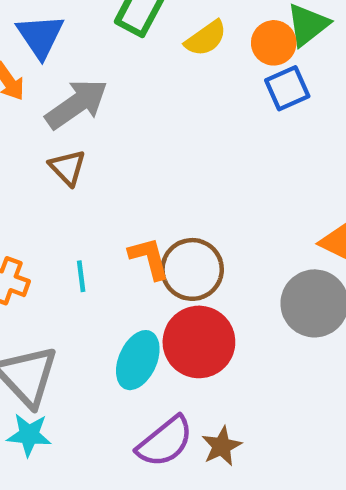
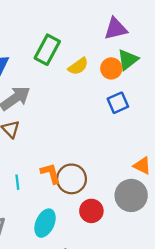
blue square: (287, 88) -> (118, 103), moved
red circle: (199, 342) -> (91, 211), moved, size x0.7

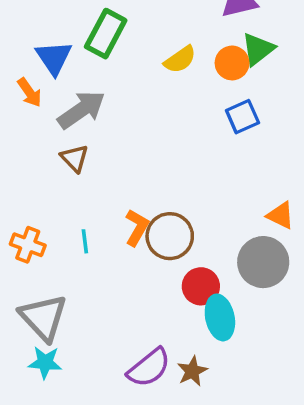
green rectangle: (47, 50) -> (106, 34), moved
orange L-shape: (51, 173) -> (137, 227), turned 45
cyan ellipse: (45, 223) -> (220, 317), moved, turned -36

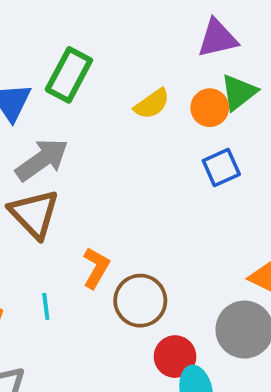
brown triangle: (75, 158) -> (34, 214), size x1.6
orange L-shape: (137, 227) -> (96, 268), moved

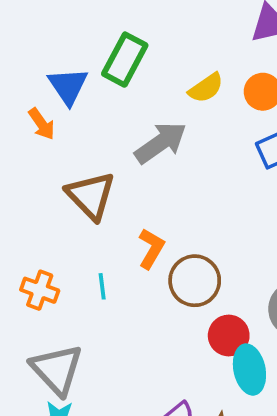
gray arrow: (42, 160) -> (161, 143), moved

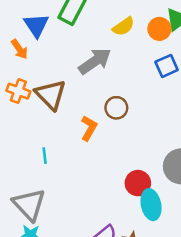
brown circle: (195, 281) -> (116, 108), moved, size x0.7
cyan line: (102, 286) -> (45, 156), moved
orange cross: (40, 290) -> (18, 91), moved

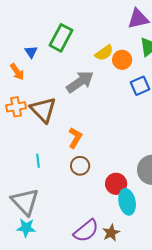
blue triangle: (36, 25) -> (31, 52), size x0.6
orange circle: (159, 29) -> (122, 60), moved
orange cross: (18, 91) -> (16, 107), turned -30
brown circle: (116, 108) -> (80, 166), moved

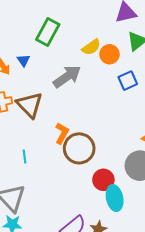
blue triangle: (31, 52) -> (23, 60), moved
brown circle: (80, 166) -> (79, 148), moved, size x1.6

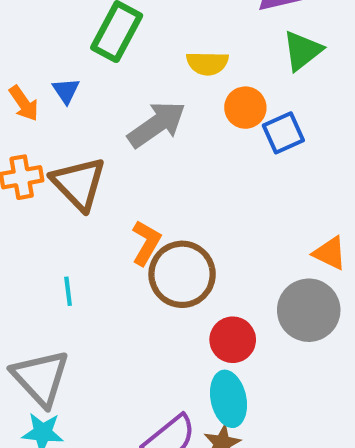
yellow semicircle: (91, 47) -> (207, 63), turned 36
orange circle: (110, 54) -> (245, 108), moved
cyan ellipse: (115, 198) -> (228, 399), moved

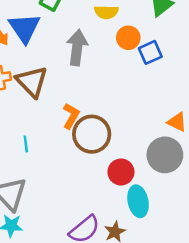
blue triangle: (66, 91) -> (25, 28), size x2.0
gray arrow: (157, 124) -> (77, 47), turned -48
cyan ellipse: (228, 399) -> (138, 201), moved

